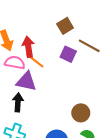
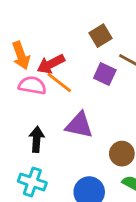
red arrow: (28, 47) -> (51, 64), turned -108
purple triangle: (26, 81) -> (79, 125), moved

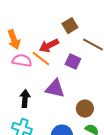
red arrow: (51, 64) -> (49, 46), moved
purple square: (105, 74) -> (73, 62), moved

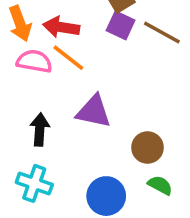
red arrow: (49, 46) -> (61, 27), moved, turned 36
purple square: (73, 62) -> (121, 25), moved

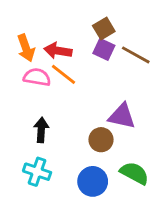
purple triangle: (94, 112) -> (122, 116), moved
brown circle: (148, 148) -> (101, 140), moved
green semicircle: (160, 185) -> (134, 173), size x1.5

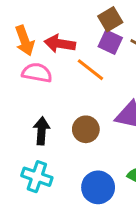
orange line: (63, 74) -> (90, 70), moved
brown circle: (101, 140) -> (86, 129), moved

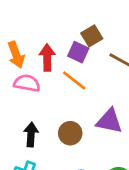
purple square: (110, 42) -> (78, 52), moved
red arrow: (60, 44) -> (47, 57), turned 80

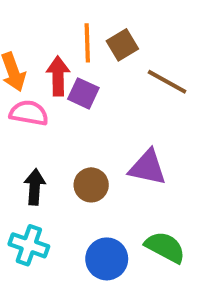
purple square: (78, 52) -> (83, 93), moved
orange line: (74, 80) -> (87, 43), moved, turned 50

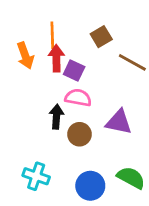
orange line: (87, 43) -> (52, 35), moved
pink semicircle: (29, 113) -> (78, 98), moved
black arrow: (35, 187) -> (56, 117), moved

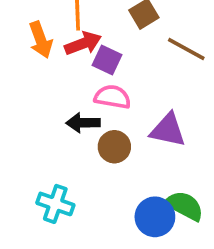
red arrow: (56, 58) -> (83, 43), turned 70
black arrow: (56, 117) -> (83, 123), turned -95
blue circle: (90, 186) -> (155, 217), moved

